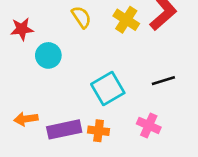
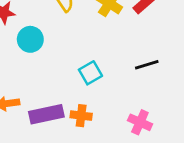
cyan square: (108, 88) -> (90, 73), size x0.7
pink cross: (149, 125) -> (140, 122), moved

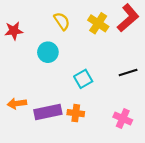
cyan circle: (30, 39) -> (48, 52), moved

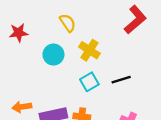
yellow cross: (98, 23) -> (89, 50), moved
black line: (128, 72) -> (121, 80), moved

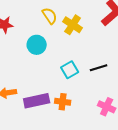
yellow cross: (89, 50) -> (73, 25), moved

